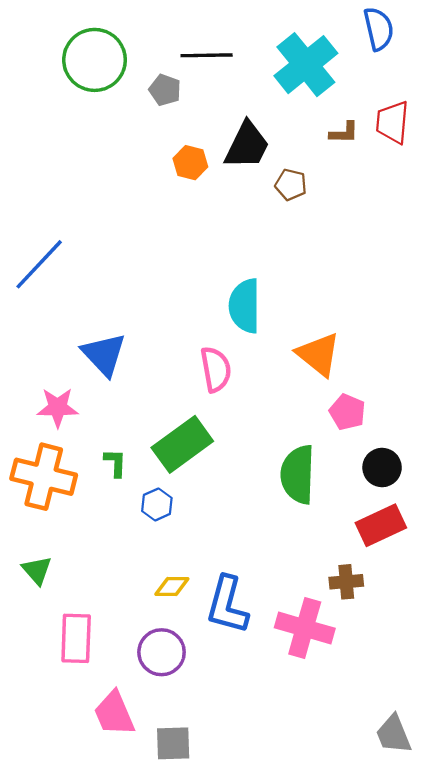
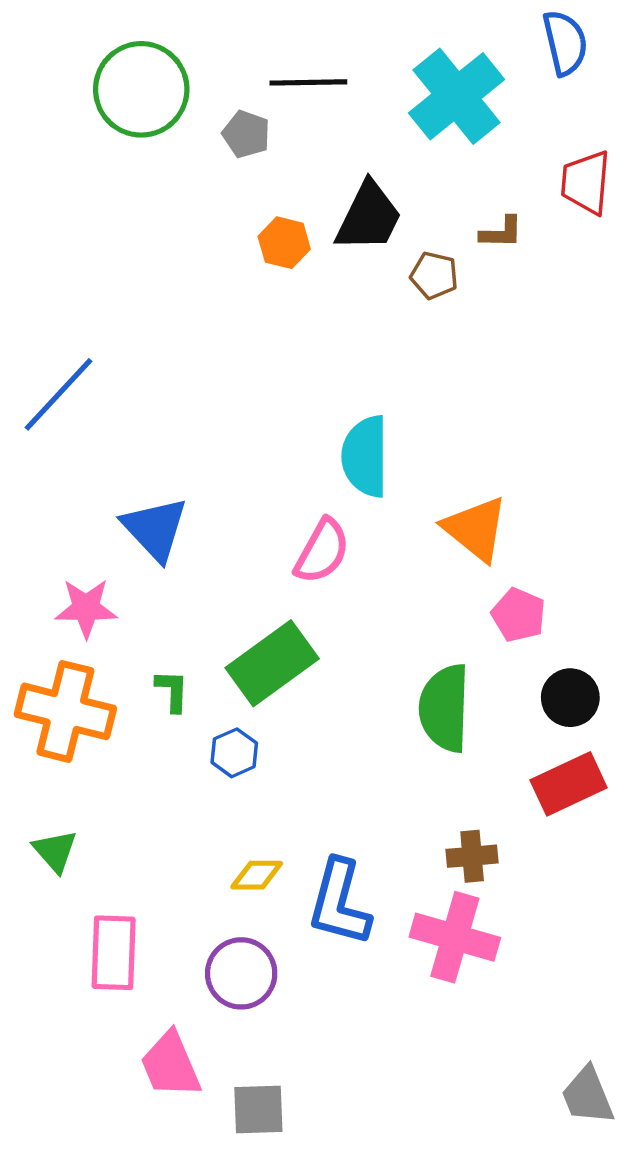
brown L-shape: (344, 133) -> (501, 232), moved
pink semicircle: (216, 369) -> (322, 551), turned 39
brown cross: (346, 582) -> (472, 856), moved

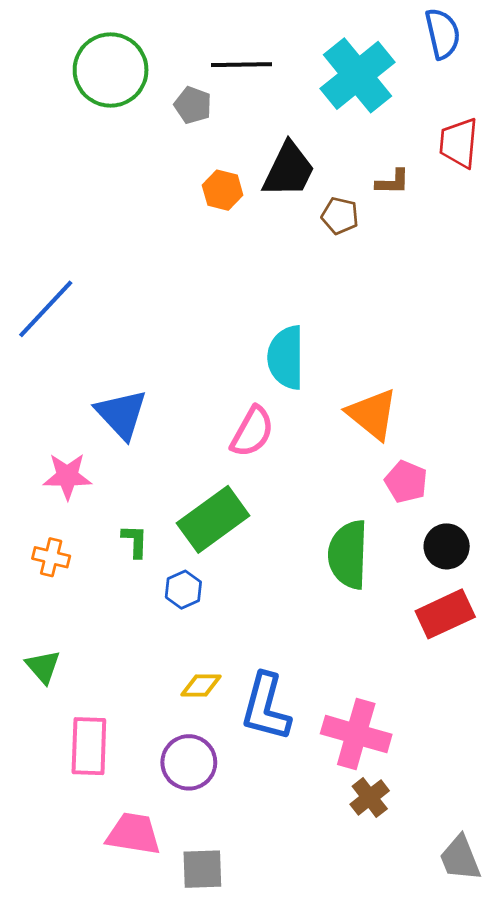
orange cross: (65, 711) -> (51, 557), size x0.5
brown cross: (472, 856) -> (370, 797), moved, turned -33
pink trapezoid: (170, 1065) -> (133, 834), turned 122

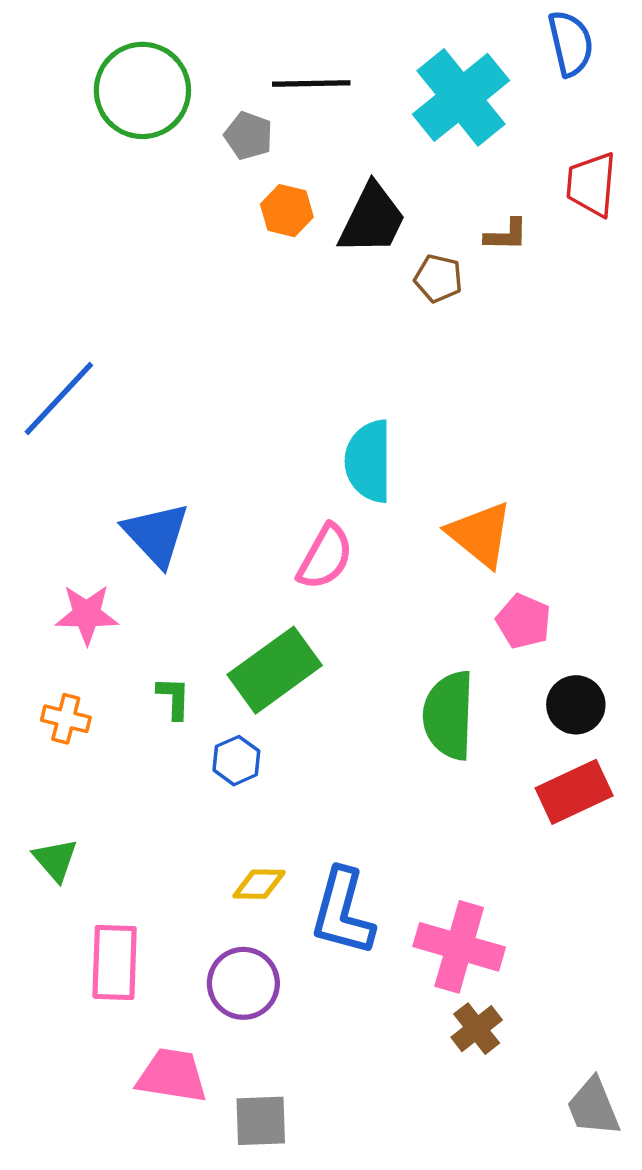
orange hexagon: (223, 190) -> (287, 211), moved

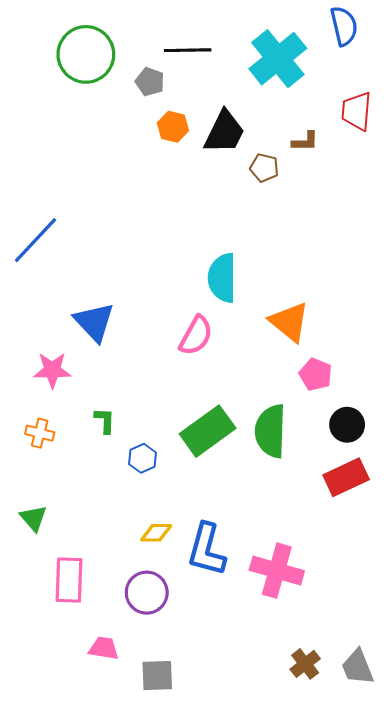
green rectangle: (275, 670) -> (208, 431), moved
brown cross: (477, 1029) -> (305, 664), moved
pink trapezoid: (172, 1076) -> (104, 648), size x0.7

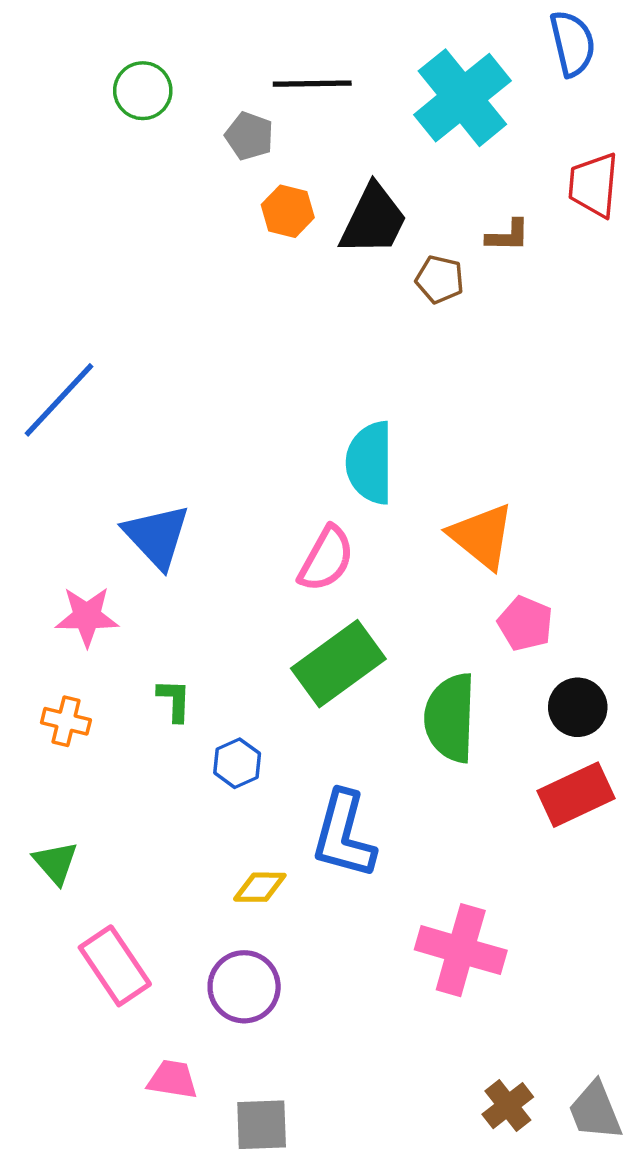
green circle: (86, 54) -> (143, 91), size x0.6
green rectangle: (208, 431) -> (338, 664), moved
blue L-shape: (207, 550) -> (344, 835), moved
pink rectangle: (69, 580) -> (115, 966), turned -36

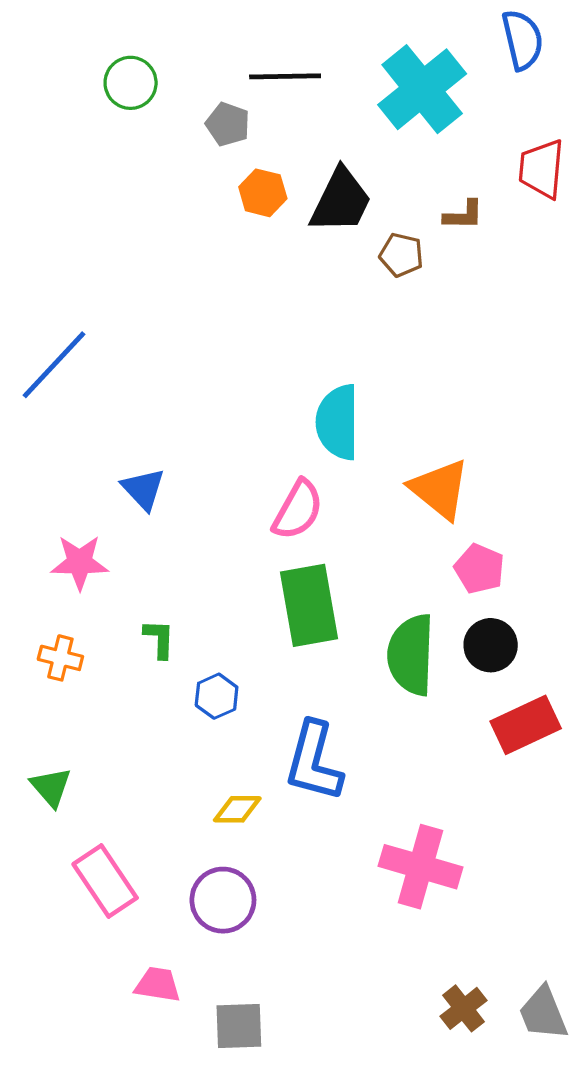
blue triangle: (157, 536) -> (143, 489), size x0.7
green rectangle: (338, 664) -> (309, 605), turned -64
black circle: (578, 707) -> (491, 645), moved

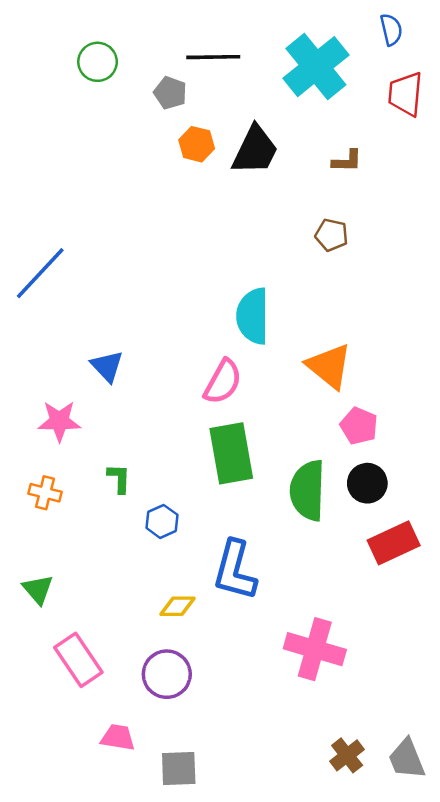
blue semicircle: (522, 40) -> (391, 30), size x0.7
red trapezoid: (542, 169) -> (406, 94), moved
brown pentagon: (401, 255) -> (331, 235), moved

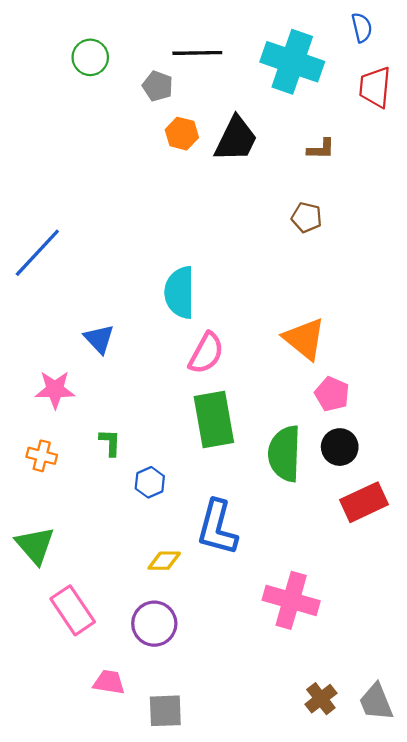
cyan cross: (316, 67) -> (292, 62), turned -32
cyan semicircle: (253, 316) -> (180, 292), moved
green triangle: (38, 589) -> (35, 545), size x1.4

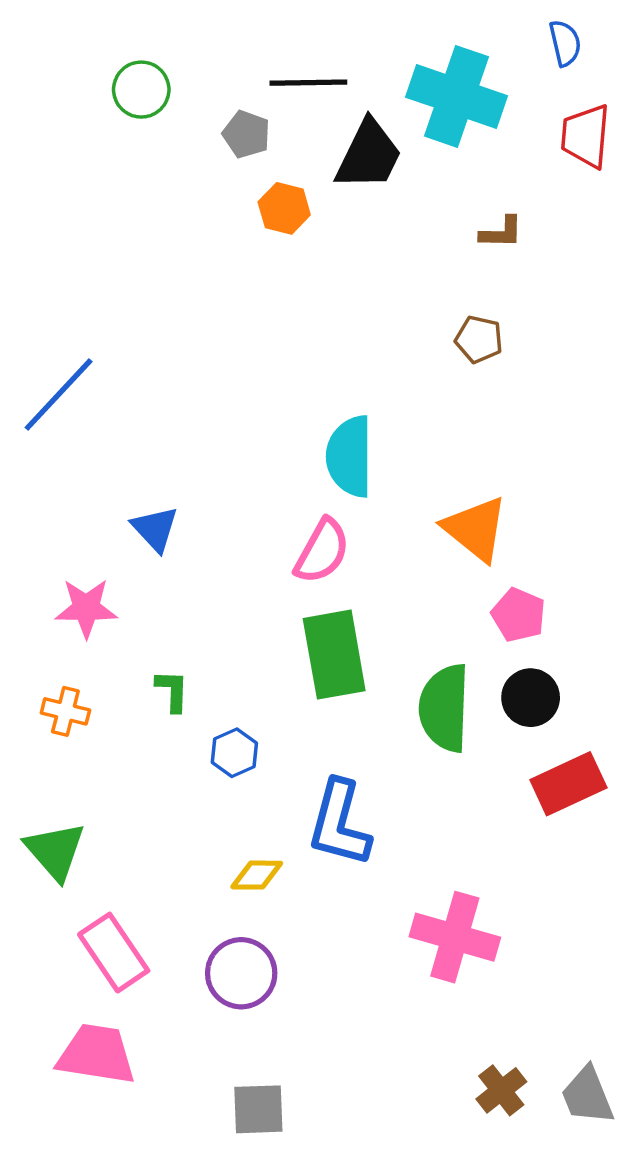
black trapezoid: (236, 139) -> (369, 155), moved
cyan semicircle: (180, 292) -> (350, 456), moved
pink trapezoid: (109, 682) -> (96, 1054), moved, size x1.6

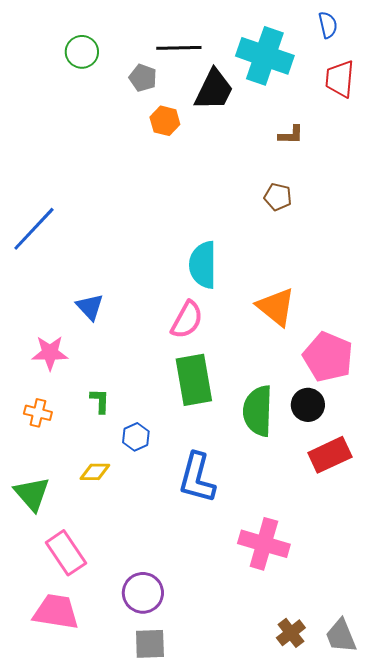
pink pentagon: (519, 615) -> (328, 357), moved, size x1.6
yellow diamond: (257, 875) -> (95, 472), moved
purple circle: (241, 973) -> (143, 593), moved

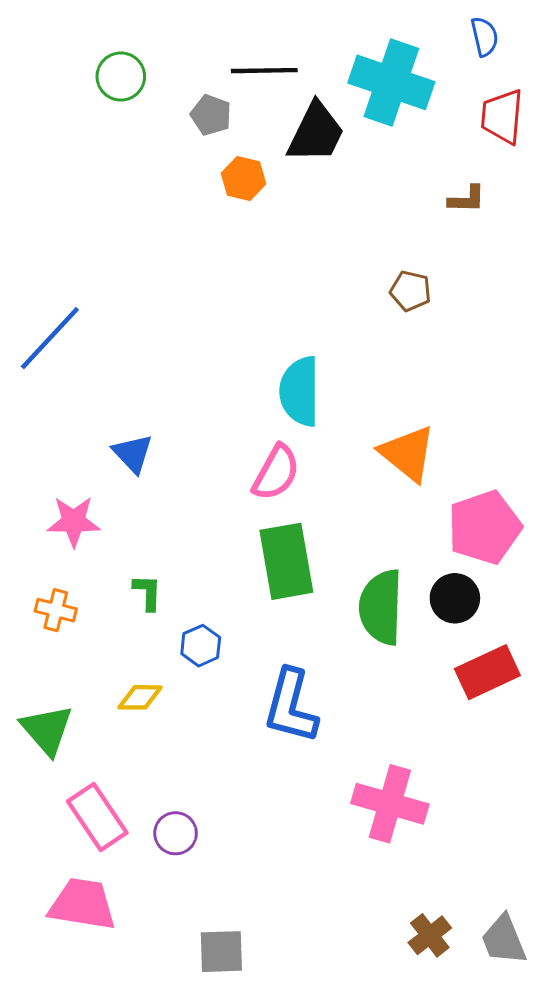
brown L-shape: (291, 135) -> (467, 199), moved
pink pentagon: (328, 357) -> (484, 527), turned 30
purple circle: (143, 593) -> (176, 833), moved, size x0.7

